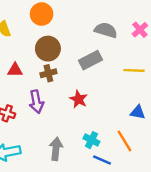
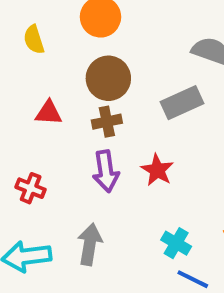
purple arrow: (36, 102) -> (106, 171), moved
gray arrow: (56, 149) -> (90, 244), moved

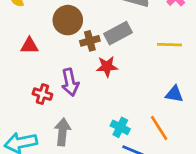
brown cross: (107, 122) -> (90, 41), moved
red star: (157, 170) -> (107, 67), moved, turned -30
red cross: (31, 188) -> (42, 94), moved

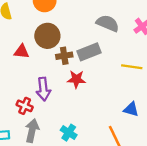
red triangle: (29, 46) -> (22, 52), moved
red cross: (42, 94) -> (25, 106), moved
cyan cross: (120, 127) -> (69, 133), moved

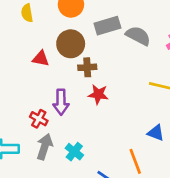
gray rectangle: (89, 52) -> (107, 26), moved
cyan cross: (69, 133) -> (74, 152), moved

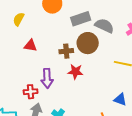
yellow semicircle: (27, 13) -> (19, 19), moved, turned 40
brown circle: (71, 44) -> (88, 43), moved
red cross: (39, 119) -> (31, 92), turned -32

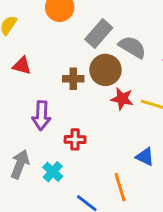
gray rectangle: (81, 19) -> (99, 34), turned -36
red star: (75, 72) -> (122, 99), moved
red cross: (31, 92) -> (75, 139), moved

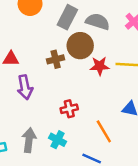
purple arrow: (41, 116) -> (25, 87), moved
orange line: (120, 187) -> (104, 131), moved

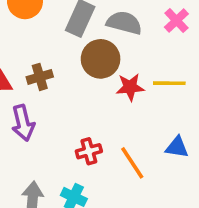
brown cross: (56, 59) -> (40, 77), moved
orange line: (104, 131) -> (132, 163), moved

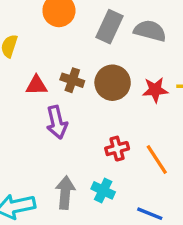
brown circle: (101, 59) -> (113, 83), moved
brown cross: (40, 77) -> (72, 80), turned 35

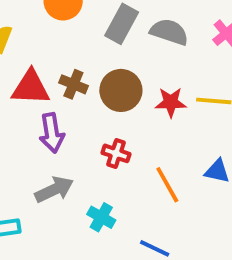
red triangle: (36, 85) -> (31, 88), size x1.5
red cross: (117, 149) -> (116, 153), moved, turned 30
gray arrow: (65, 193) -> (54, 190), moved, turned 56

